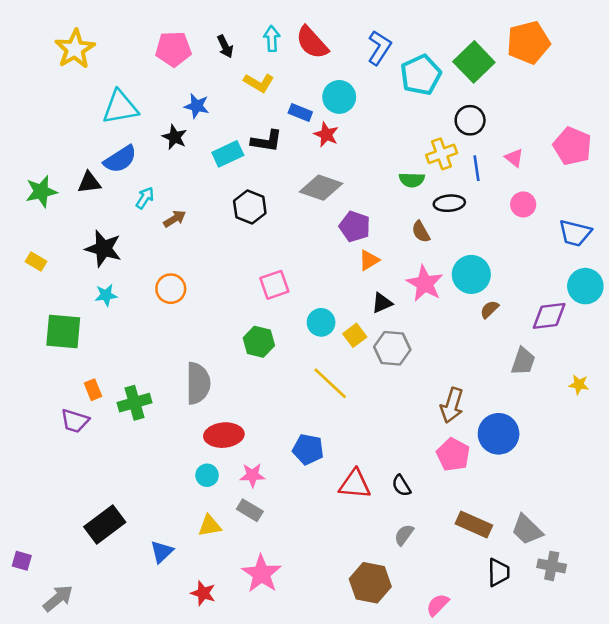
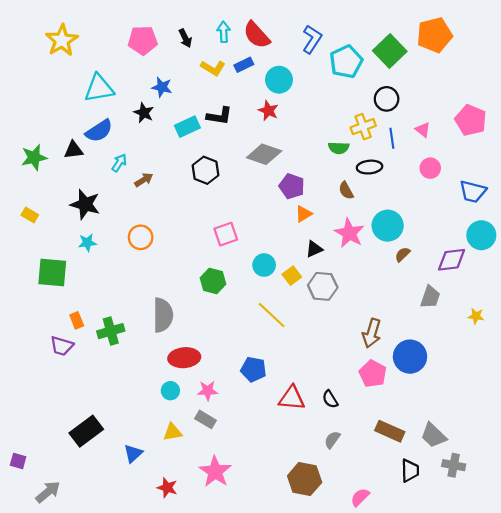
blue rectangle: (300, 112) -> (244, 65), moved, turned -48

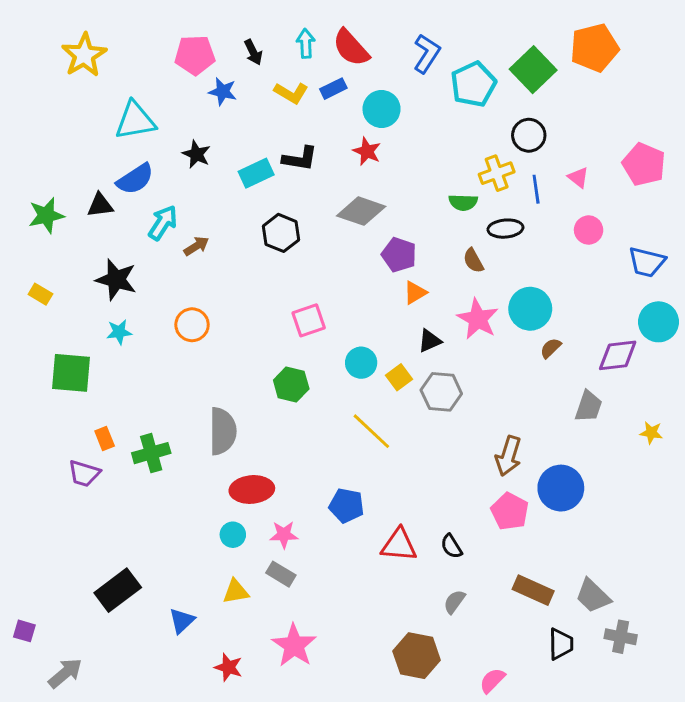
blue star: (162, 87) -> (223, 92), moved
cyan arrow: (119, 163) -> (163, 223), size x1.4

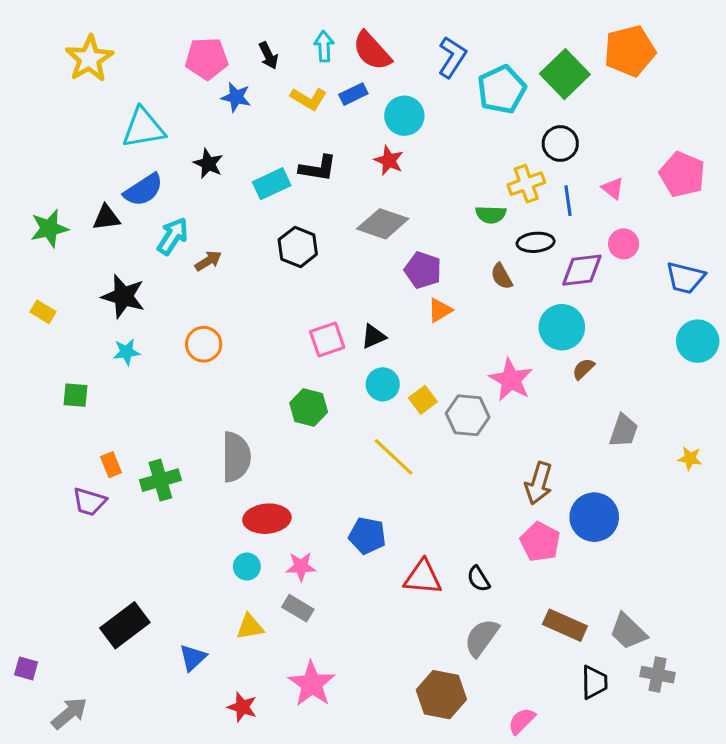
pink star: (478, 319) -> (511, 380), moved
black triangle: (430, 341) -> (373, 336), moved
purple diamond: (618, 355) -> (582, 270), moved
green square: (71, 373) -> (75, 395), size x0.6
gray semicircle: (454, 602) -> (482, 638), size x1.5

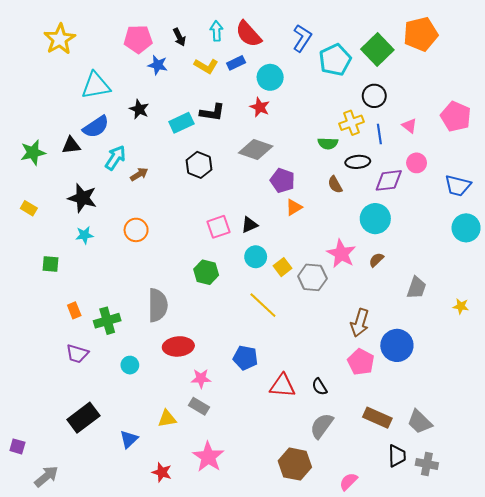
brown semicircle: (583, 369) -> (376, 260), moved
purple trapezoid: (89, 502) -> (77, 354), moved
cyan circle: (247, 567) -> (130, 365), moved
gray cross: (658, 675) -> (427, 464), moved

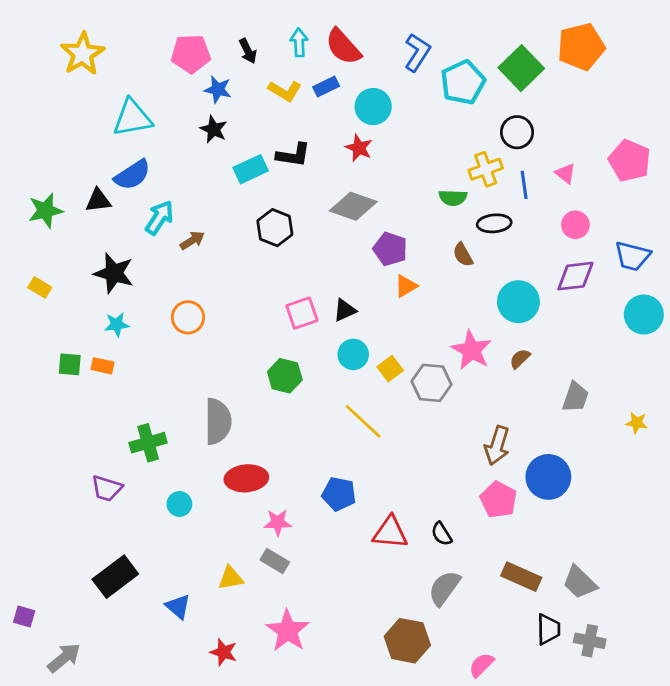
black star: (139, 109) -> (214, 129), moved
purple diamond: (389, 180) -> (575, 276), moved
orange rectangle: (74, 310) -> (102, 366), moved, turned -56
blue triangle: (129, 439) -> (178, 607), turned -36

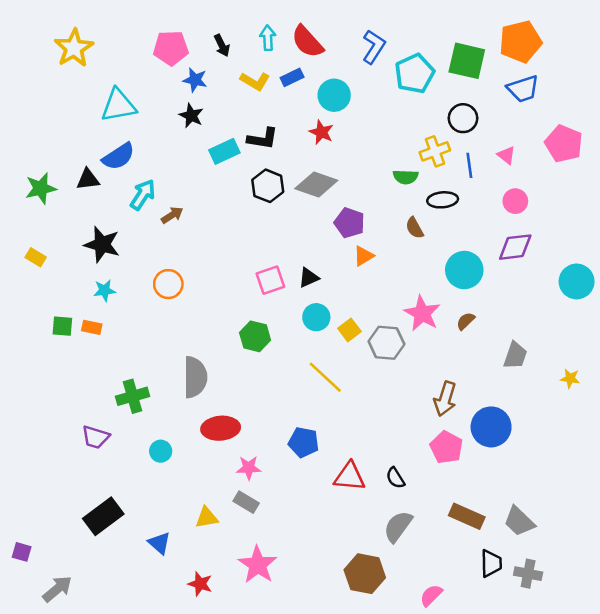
green square: (521, 68) -> (467, 61), turned -33
black hexagon: (275, 228) -> (268, 186), moved
blue trapezoid: (632, 256) -> (523, 89), moved, turned -32

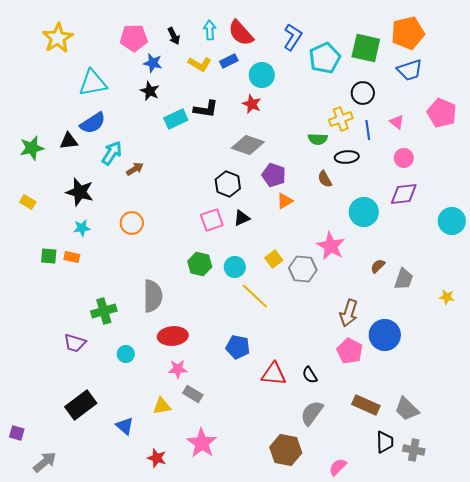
black hexagon: (268, 186) -> (228, 184), moved
cyan circle: (316, 317) -> (235, 267), moved
brown semicircle: (466, 321) -> (378, 266), moved
pink star: (249, 468) -> (178, 369), moved

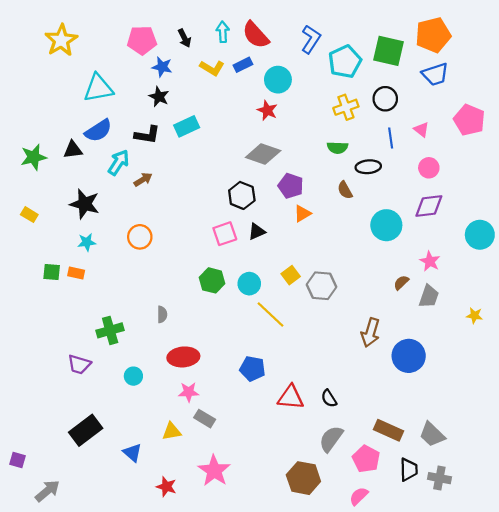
black L-shape: (206, 109) -> (147, 135), moved
yellow cross: (341, 119) -> (346, 107), moved
pink star: (331, 246) -> (430, 261), moved, size x0.7
gray semicircle: (153, 296) -> (162, 314), size x0.5
pink pentagon: (350, 351) -> (366, 459), moved

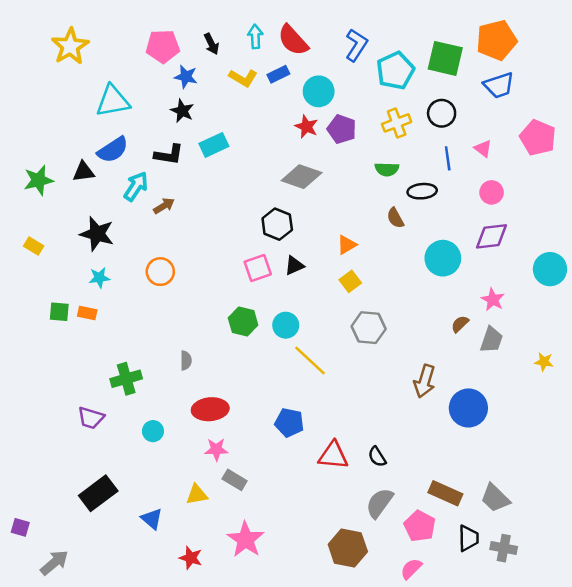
purple pentagon: (291, 186) -> (342, 129), moved
yellow square: (291, 275) -> (350, 281), moved

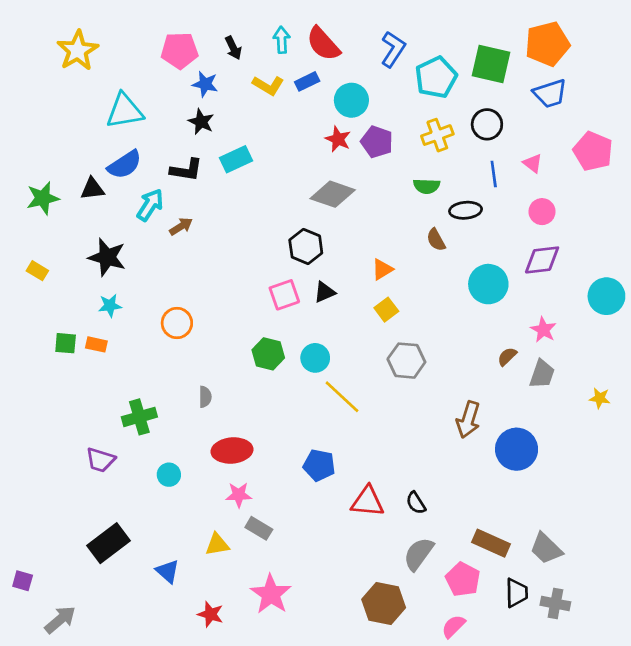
orange circle: (160, 272) -> (177, 323), moved

